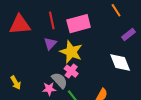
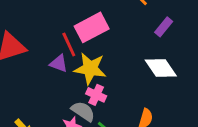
red line: (52, 20) -> (69, 45), moved
purple triangle: (50, 43) -> (59, 64), turned -40

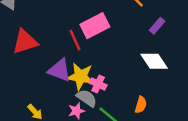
purple triangle: (59, 64) -> (59, 70), moved, size x1.5
yellow star: (90, 69) -> (81, 76), moved

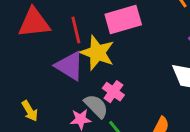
red line: (75, 40) -> (76, 30), moved
yellow star: (81, 76) -> (97, 53), moved

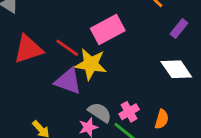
red line: (76, 30) -> (67, 48), turned -30
pink cross: (113, 92) -> (129, 112), moved, turned 36

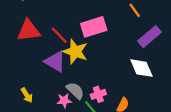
purple rectangle: (179, 29) -> (150, 37), size x1.5

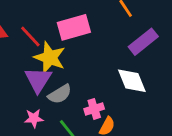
purple triangle: (55, 62) -> (38, 80), moved, turned 30
gray semicircle: (75, 91) -> (60, 94), moved, turned 102
pink cross: (98, 94) -> (94, 109), moved

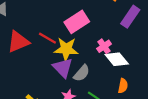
white diamond: (132, 81) -> (117, 59), moved
pink cross: (94, 109) -> (104, 46), moved

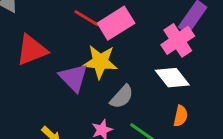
red line: (47, 38) -> (87, 18), moved
pink cross: (104, 46) -> (178, 40), moved, size x1.5
purple triangle: (63, 68) -> (74, 78), moved

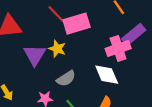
yellow star: (100, 62) -> (57, 49), size x0.7

